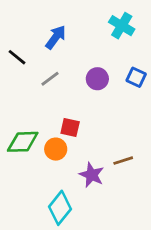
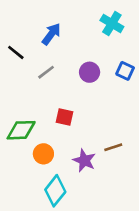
orange circle: (56, 149) -> (43, 154), moved

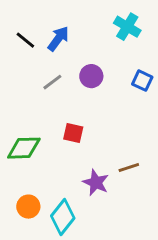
black line: (16, 52) -> (25, 40), moved
purple circle: (90, 72) -> (91, 76), moved
orange circle: (43, 154) -> (28, 207), moved

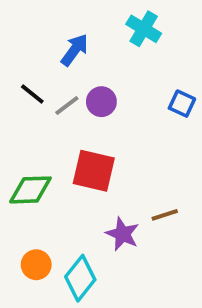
cyan cross: (127, 27) -> (144, 29), moved
black line: (25, 40) -> (32, 94), moved
purple circle: (91, 76) -> (101, 102), moved
red square: (73, 133) -> (94, 171), size x1.6

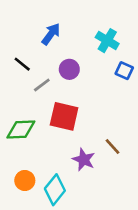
cyan cross: (144, 29) -> (107, 41), moved
gray line: (67, 106) -> (42, 85), moved
brown line: (165, 215) -> (112, 146), turned 66

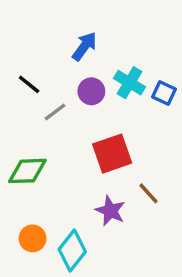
blue arrow: (51, 34) -> (84, 46), moved
cyan cross: (107, 41) -> (129, 83), moved
red square: (64, 116) -> (112, 154), moved, turned -32

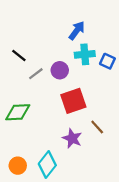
blue arrow: (84, 46) -> (77, 31), moved
cyan cross: (129, 83) -> (85, 54), turned -36
purple circle: (91, 91) -> (60, 70), moved
orange circle: (33, 238) -> (18, 166), moved

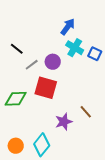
cyan cross: (85, 54) -> (75, 48), turned 36
red square: (73, 101) -> (46, 88), moved, turned 35
purple star: (72, 138) -> (64, 122), turned 30

